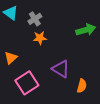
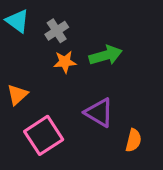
green arrow: (86, 30) -> (106, 55), moved

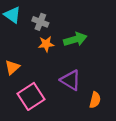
gray cross: (57, 31) -> (40, 22), turned -35

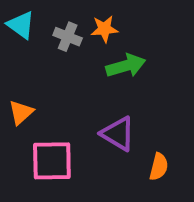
orange star: (46, 44) -> (104, 29), moved
pink square: (31, 96) -> (52, 161), turned 32

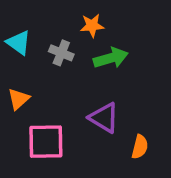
cyan triangle: (21, 25) -> (19, 43), moved
gray cross: (68, 37) -> (61, 53), moved

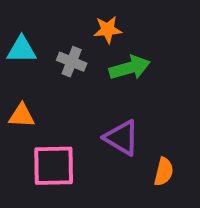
cyan triangle: (19, 43) -> (22, 50), turned -36
orange triangle: (19, 99) -> (22, 116), turned 45

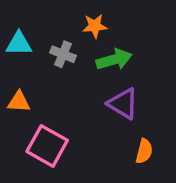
purple triangle: (122, 138) -> (123, 104), moved
pink square: (54, 166) -> (47, 146), turned 30

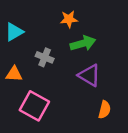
cyan triangle: (19, 44) -> (14, 32), turned -30
gray cross: (63, 54) -> (45, 57), moved

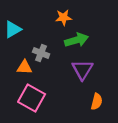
orange triangle: (14, 74) -> (24, 67), moved
purple triangle: (89, 75) -> (82, 70), turned 30

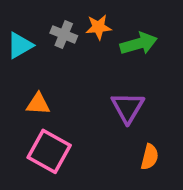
green arrow: (77, 40) -> (139, 44), moved
gray cross: (41, 53) -> (64, 34), moved

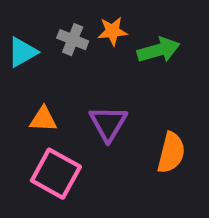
purple triangle: (128, 108) -> (108, 123), moved
orange semicircle: (150, 157) -> (171, 153), moved, size x1.4

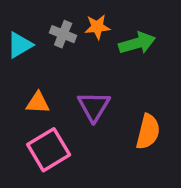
pink square: (56, 174) -> (49, 150), turned 30

